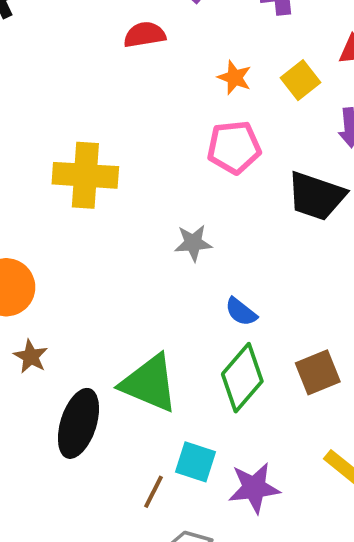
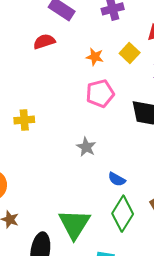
yellow cross: (85, 175) -> (24, 120), size x0.6
gray star: (193, 243) -> (86, 147), turned -30
green triangle: (149, 383) -> (74, 224), turned 48

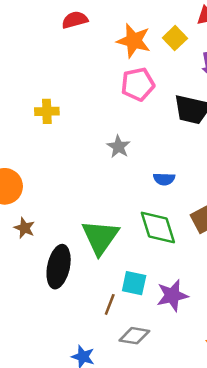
orange star: (95, 57) -> (134, 41), size x1.6
blue semicircle: (117, 179) -> (164, 179), moved, turned -30
green diamond: (123, 214) -> (158, 228), turned -52

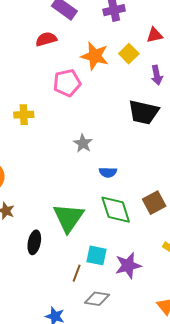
pink pentagon: (138, 84) -> (67, 83), moved
blue semicircle: (164, 179) -> (108, 172), moved
black ellipse: (59, 267) -> (34, 242), size x0.7

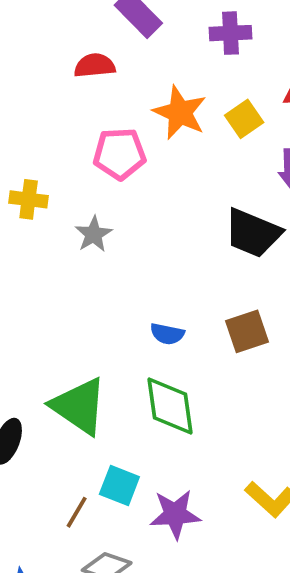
gray star: (83, 143) -> (94, 234), moved
brown square: (154, 203) -> (247, 331), moved
green triangle: (68, 218) -> (79, 406), turned -40

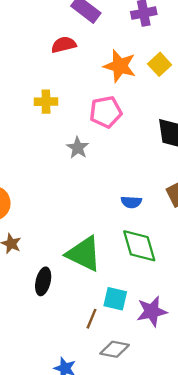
pink pentagon: (119, 154) -> (106, 112), moved
yellow cross: (29, 199) -> (46, 102), moved

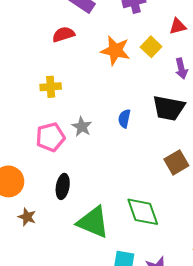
pink pentagon: (106, 112) -> (50, 137), moved
blue semicircle: (131, 202) -> (124, 119), moved, turned 102
black ellipse: (43, 281) -> (63, 186), moved

